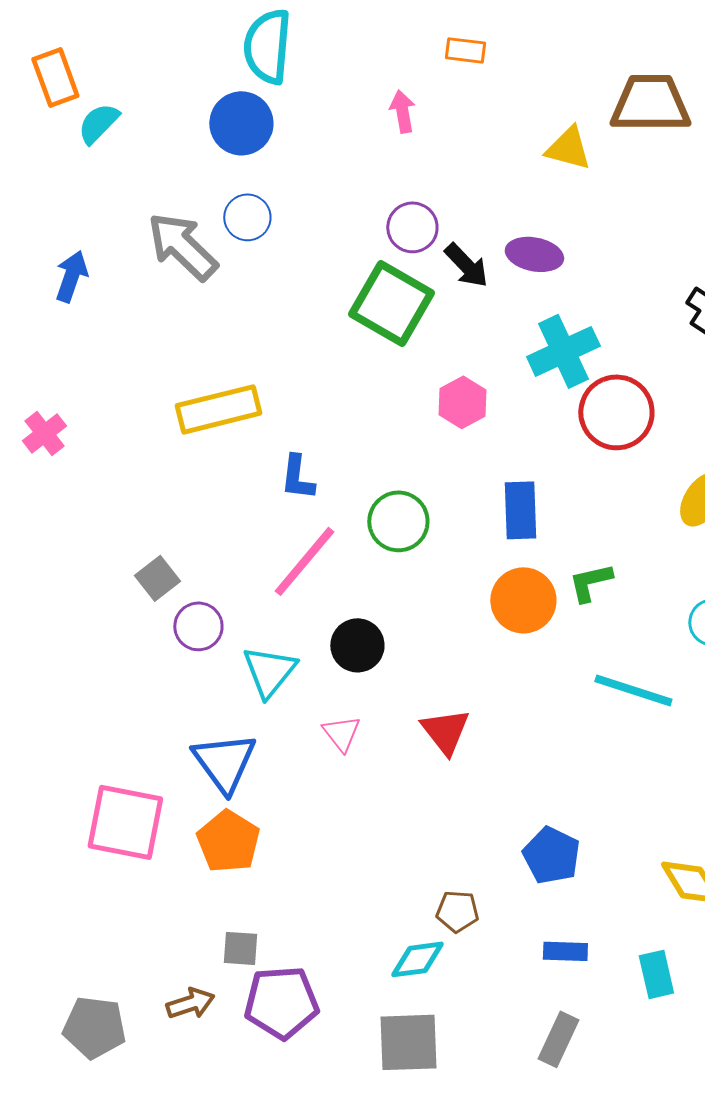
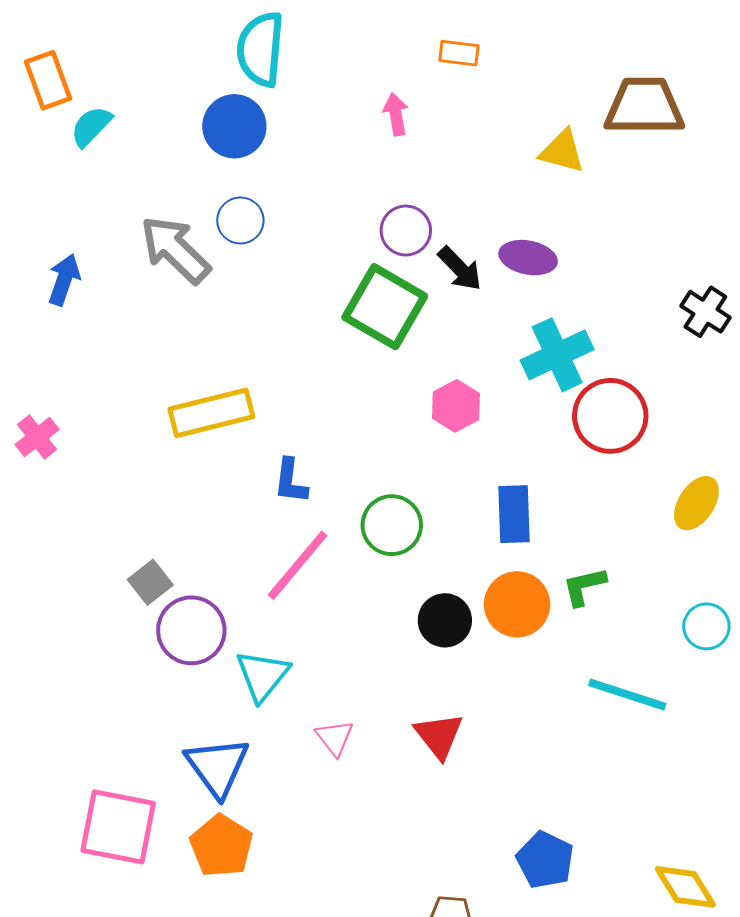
purple circle: (198, 626) -> (191, 630), size x1.4
black circle: (357, 645) -> (445, 620), moved

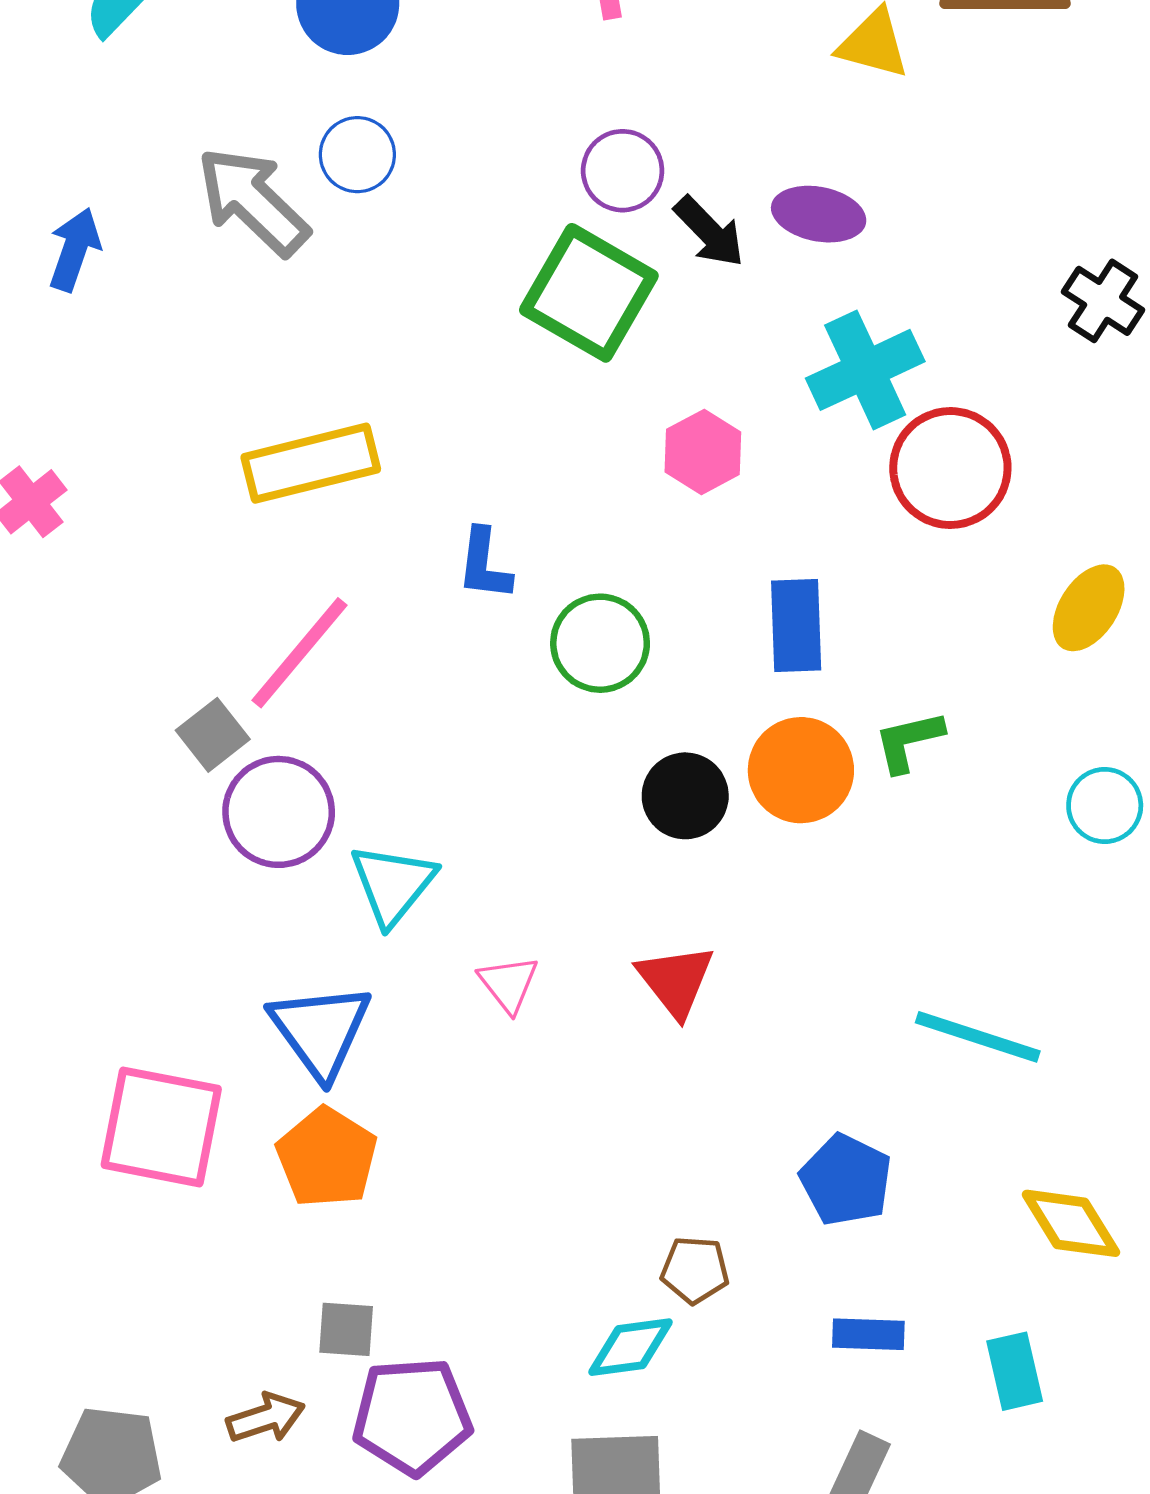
blue L-shape: (291, 481) -> (484, 564), moved
pink line: (298, 565) -> (300, 653), moved
cyan line: (627, 695) -> (978, 1037), moved

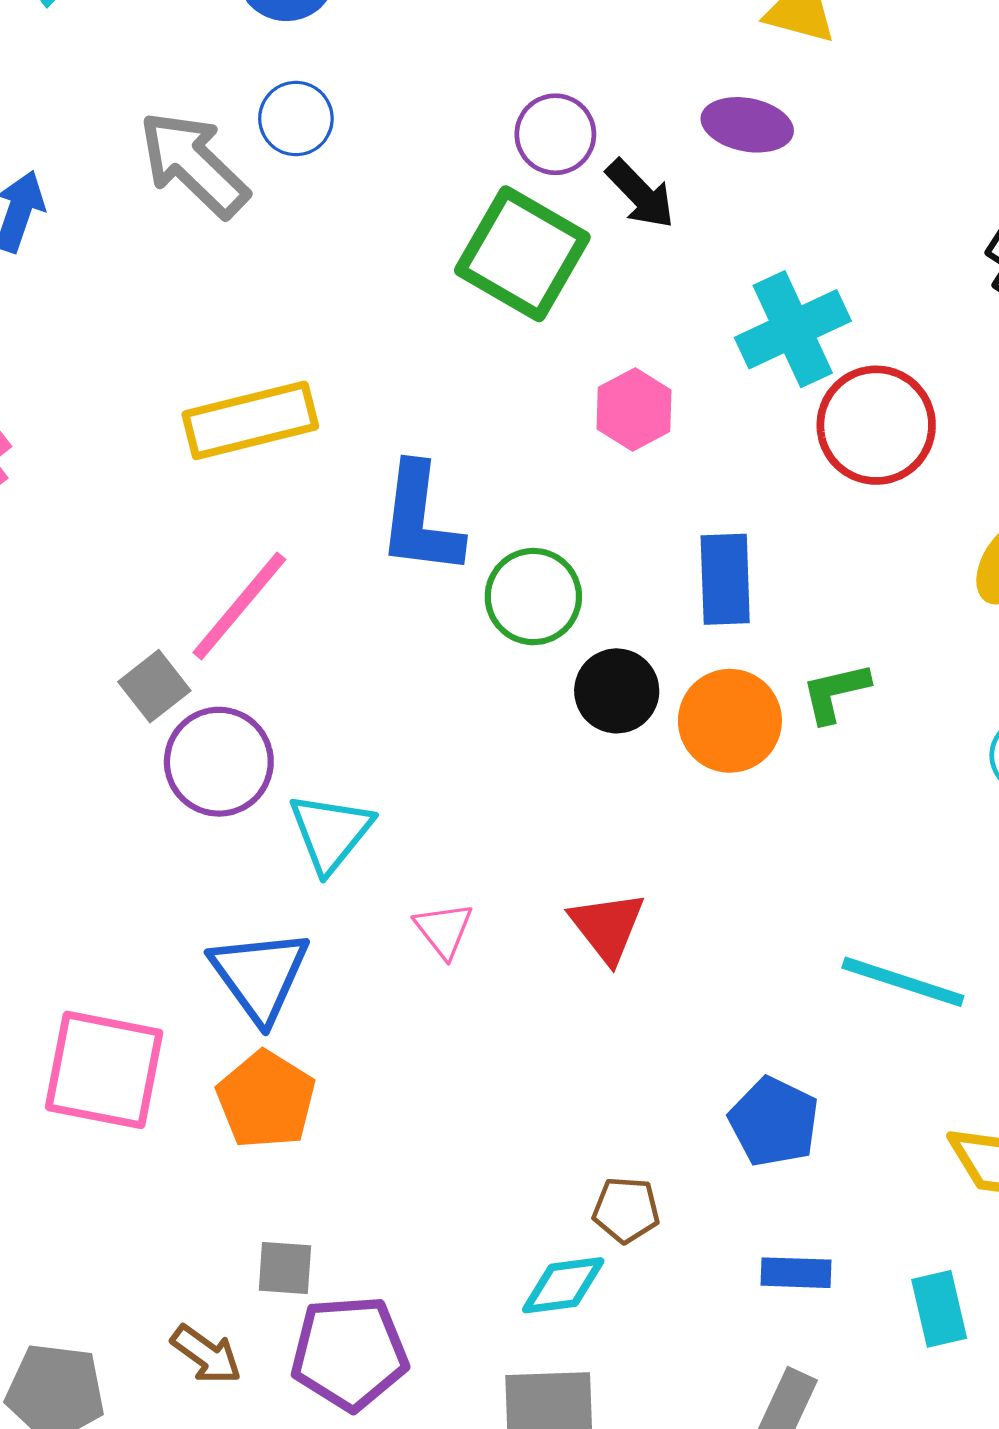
purple ellipse: (819, 214) -> (747, 125), moved
blue L-shape: (484, 564) -> (420, 520), size x1.6
black circle: (685, 796) -> (617, 691), moved
brown arrow: (266, 1418) -> (206, 1355), turned 54

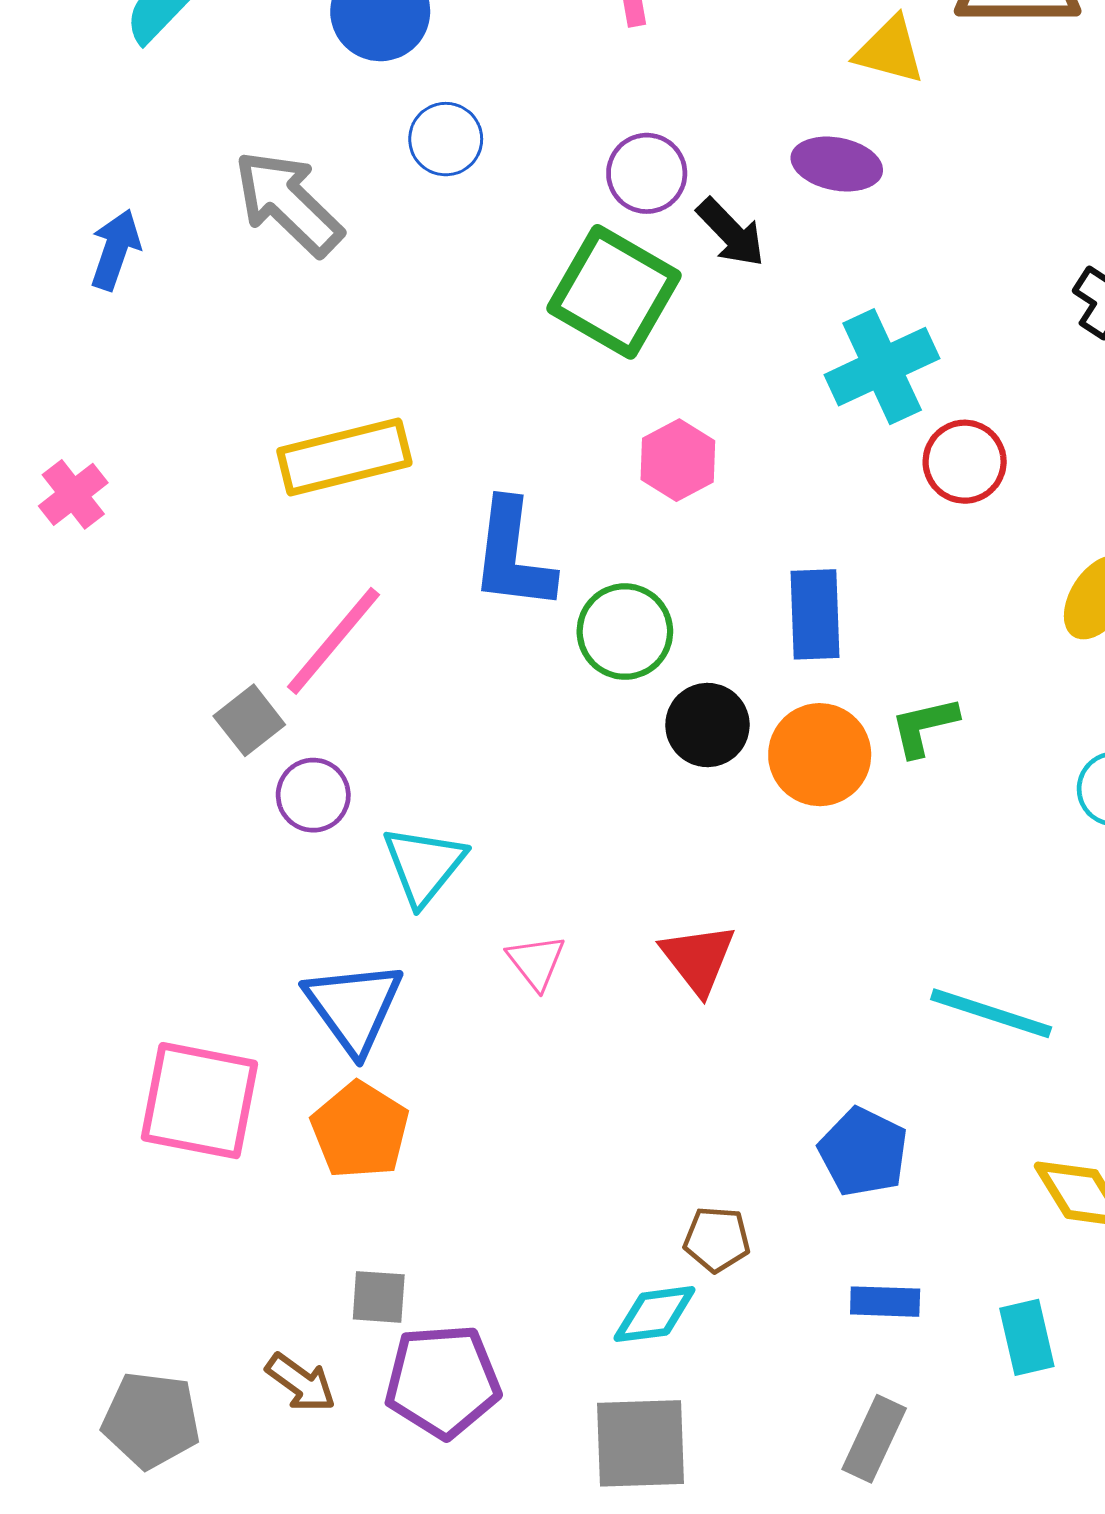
blue circle: (296, 119) -> (446, 139), moved
pink hexagon: (634, 409) -> (678, 460), moved
red circle: (876, 425) -> (965, 462), size x0.7
purple circle: (219, 762) -> (313, 795), size x0.7

